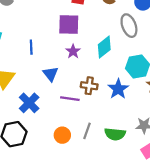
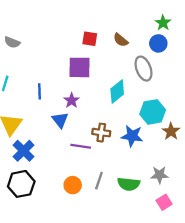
purple star: (73, 51) -> (72, 101), moved
blue star: (118, 89) -> (132, 136), turned -30
blue cross: (29, 103) -> (24, 151), moved

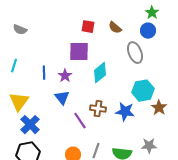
cyan diamond: (117, 91) -> (100, 73), moved
purple star: (72, 101) -> (65, 76), moved
purple line: (81, 146) -> (80, 121), turned 48

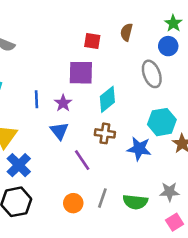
brown semicircle: (115, 28) -> (126, 32), moved, turned 64
brown cross: (98, 109) -> (105, 133), moved

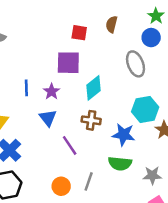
green semicircle: (135, 202) -> (120, 163), moved

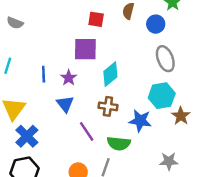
blue circle: (151, 38) -> (156, 24), moved
gray ellipse: (136, 64) -> (165, 59), moved
green semicircle: (120, 163) -> (119, 143), moved

